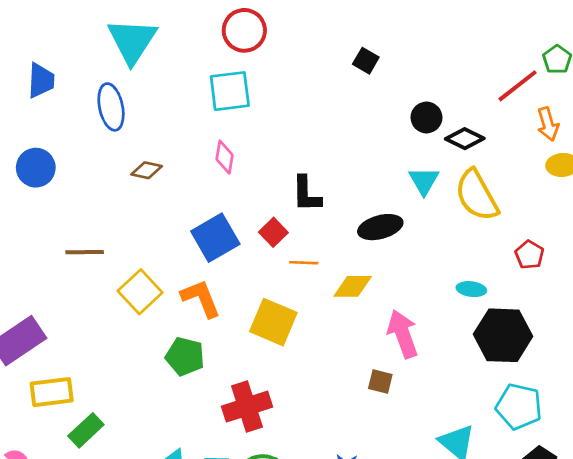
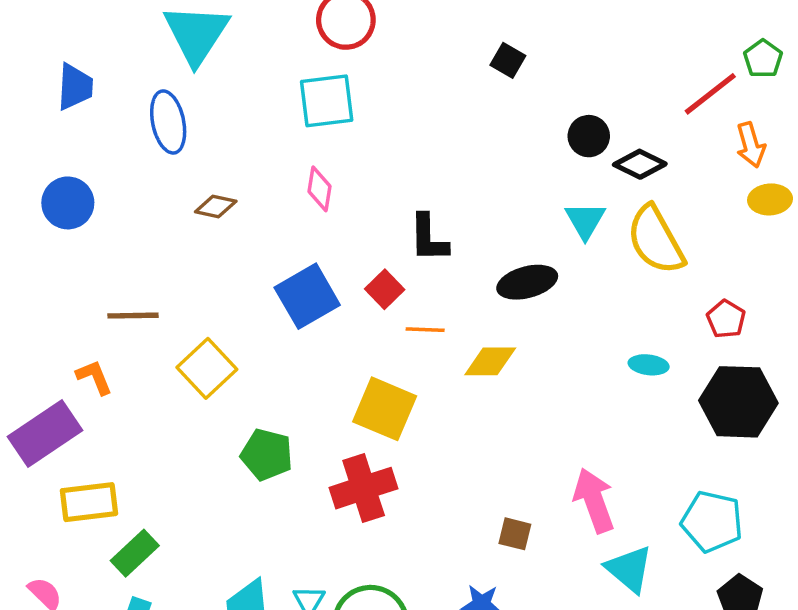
orange L-shape: (201, 298) -> (94, 377), moved, size x0.7
pink arrow: (403, 334) -> (594, 500), moved
black hexagon: (503, 335) -> (738, 402), moved
brown square: (380, 381) -> (515, 534), moved
red cross: (247, 407) -> (364, 488), moved

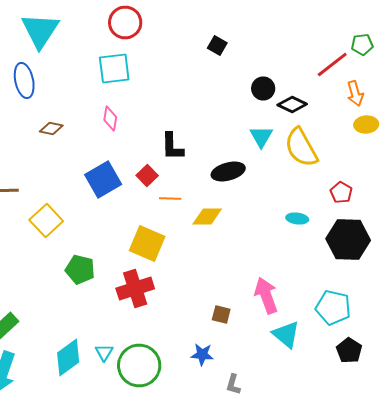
green pentagon: (763, 59) -> (362, 44), turned 30

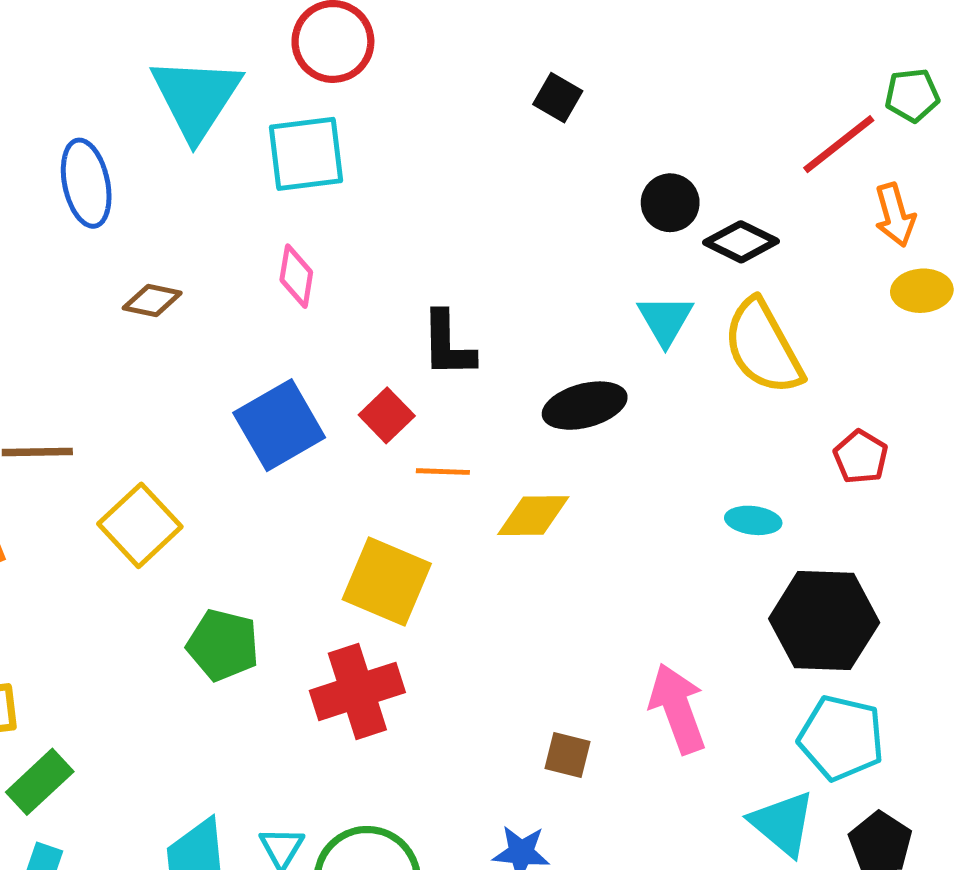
cyan triangle: (40, 30) -> (196, 98), moved
black hexagon: (348, 240) -> (824, 621), moved
cyan triangle: (286, 334) -> (783, 823), moved

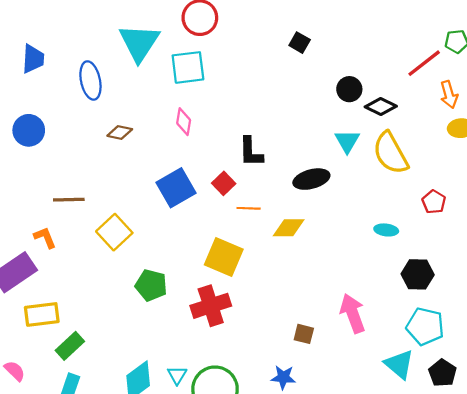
black hexagon: (824, 621) -> (418, 274), size x0.7

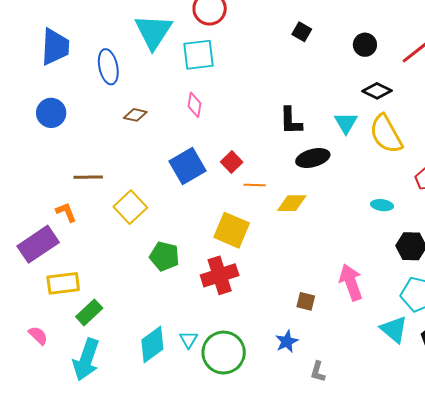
blue trapezoid: (33, 59) -> (55, 47), size x1.4
black circle: (349, 89) -> (365, 45), moved
black L-shape: (251, 152) -> (291, 121), moved
blue star: (283, 377) -> (287, 341), turned -30

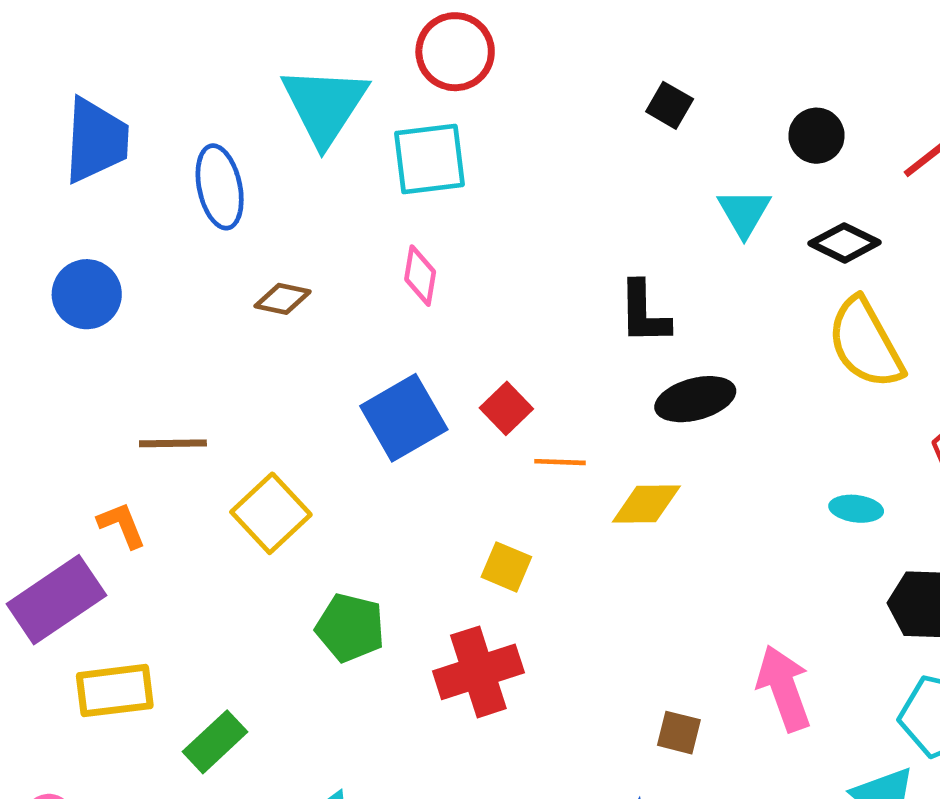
cyan triangle: (346, 123) -> (744, 213), moved
yellow square: (232, 230) -> (506, 567), size x0.6
green rectangle: (89, 312) -> (215, 742), moved

